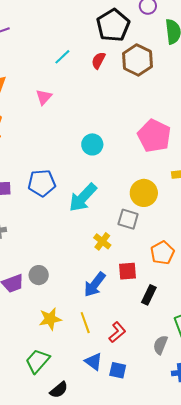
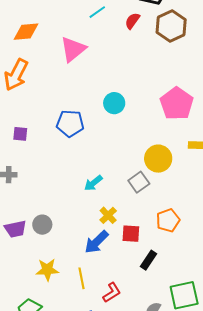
pink triangle: (44, 97) -> (73, 49), size x1.6
blue pentagon: (42, 183) -> (70, 123), moved
cyan arrow: (83, 198) -> (93, 183), moved, size x0.6
gray square: (128, 219) -> (139, 182), turned 30
yellow cross: (102, 241) -> (108, 215), moved

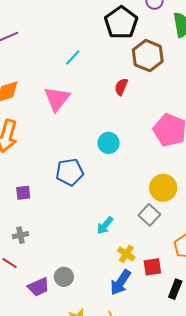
red semicircle: (132, 21) -> (121, 87), moved

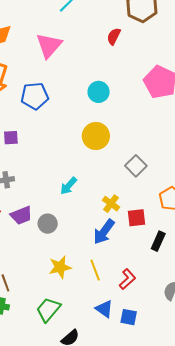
blue pentagon: (70, 172) -> (35, 96), moved
yellow circle: (163, 188) -> (96, 136), moved
cyan arrow: (105, 225) -> (68, 186), moved
purple trapezoid: (39, 287) -> (21, 215), moved

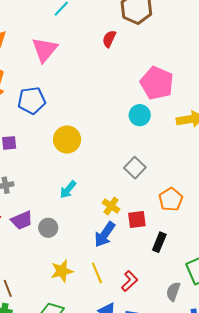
cyan circle: (99, 92) -> (140, 115), moved
yellow circle: (96, 136) -> (67, 139), moved

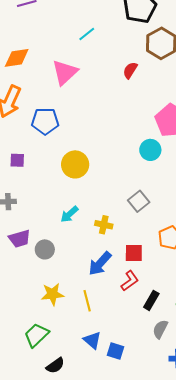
yellow cross: (111, 206) -> (104, 225), moved, turned -30
black rectangle: (159, 242) -> (151, 300), moved
red L-shape: (130, 281) -> (130, 281), moved

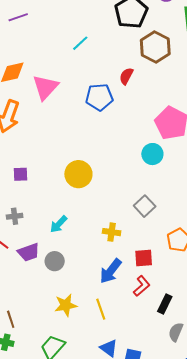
pink triangle: (65, 72) -> (45, 87), moved
blue pentagon: (45, 121) -> (99, 97), moved
cyan arrow: (69, 214) -> (59, 224), moved

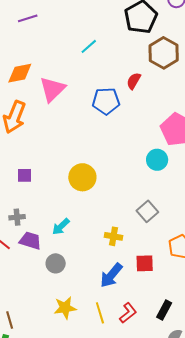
purple trapezoid: (29, 252) -> (30, 241), moved, turned -145
red L-shape: (142, 286) -> (128, 313), moved

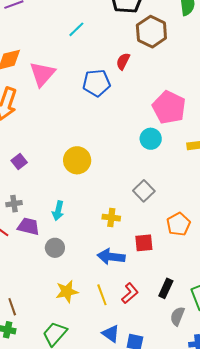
purple square: (24, 175) -> (19, 162), turned -35
cyan arrow: (61, 227) -> (58, 211), turned -30
blue arrow: (111, 275) -> (111, 257), turned 60

